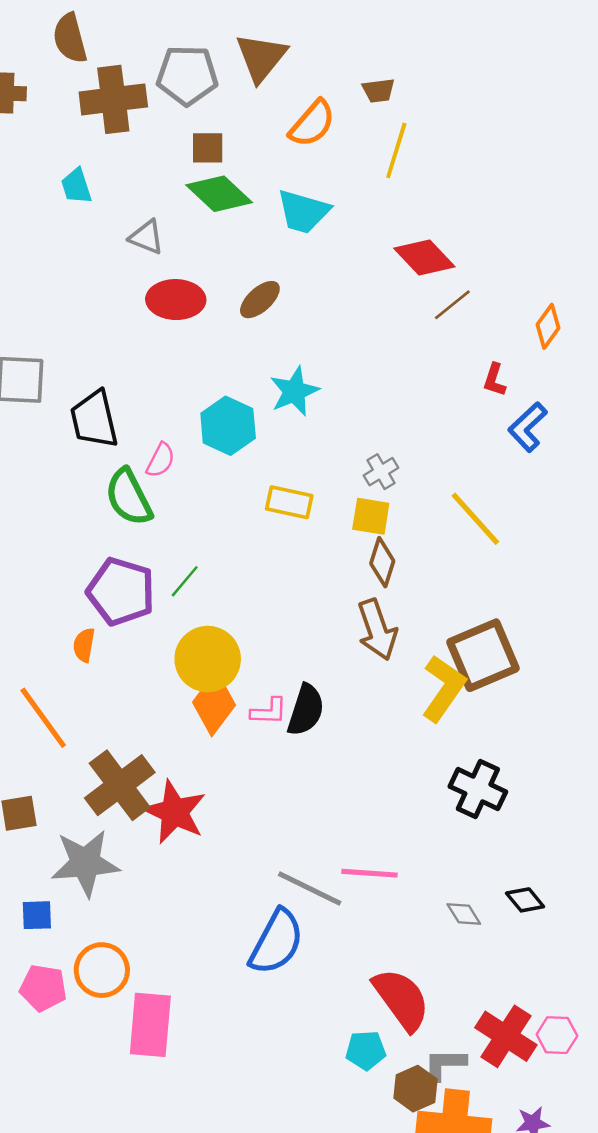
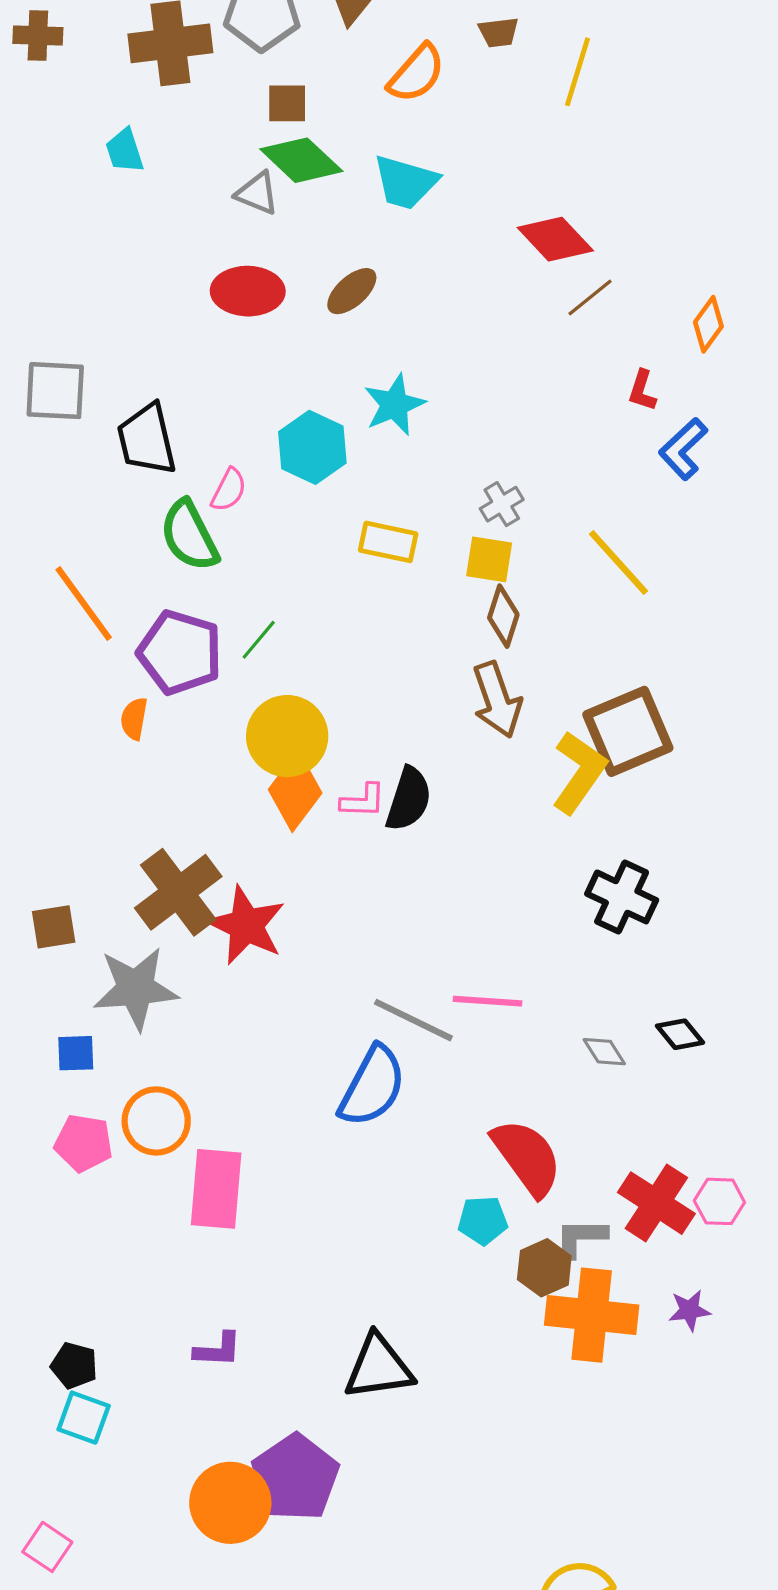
yellow line: (396, 150) -> (577, 72), moved
gray triangle: (146, 237) -> (257, 193), moved
orange line: (43, 718) -> (84, 603), moved

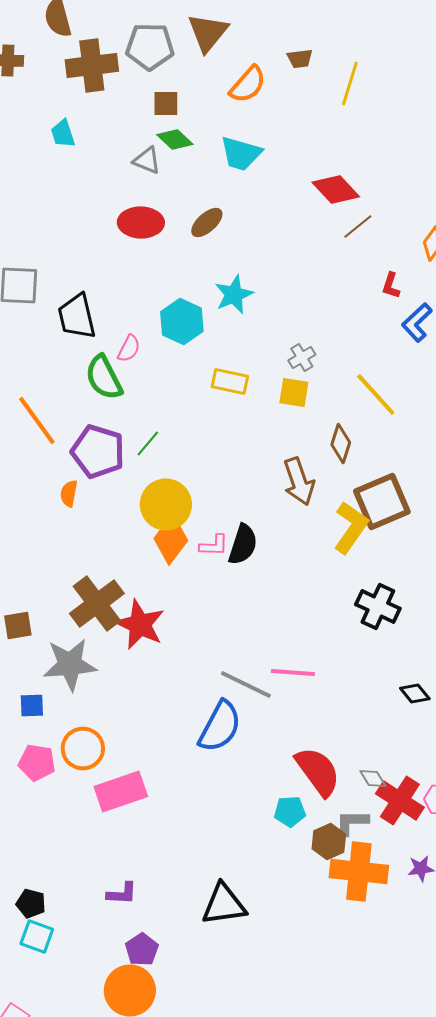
green diamond: (301, 160) -> (175, 140), size x0.7
brown diamond: (503, 616) -> (341, 444), moved
gray diamond: (604, 1052) -> (373, 778), moved
pink rectangle: (216, 1189) -> (121, 792), turned 66
purple pentagon: (295, 1478) -> (142, 950), moved, size x0.6

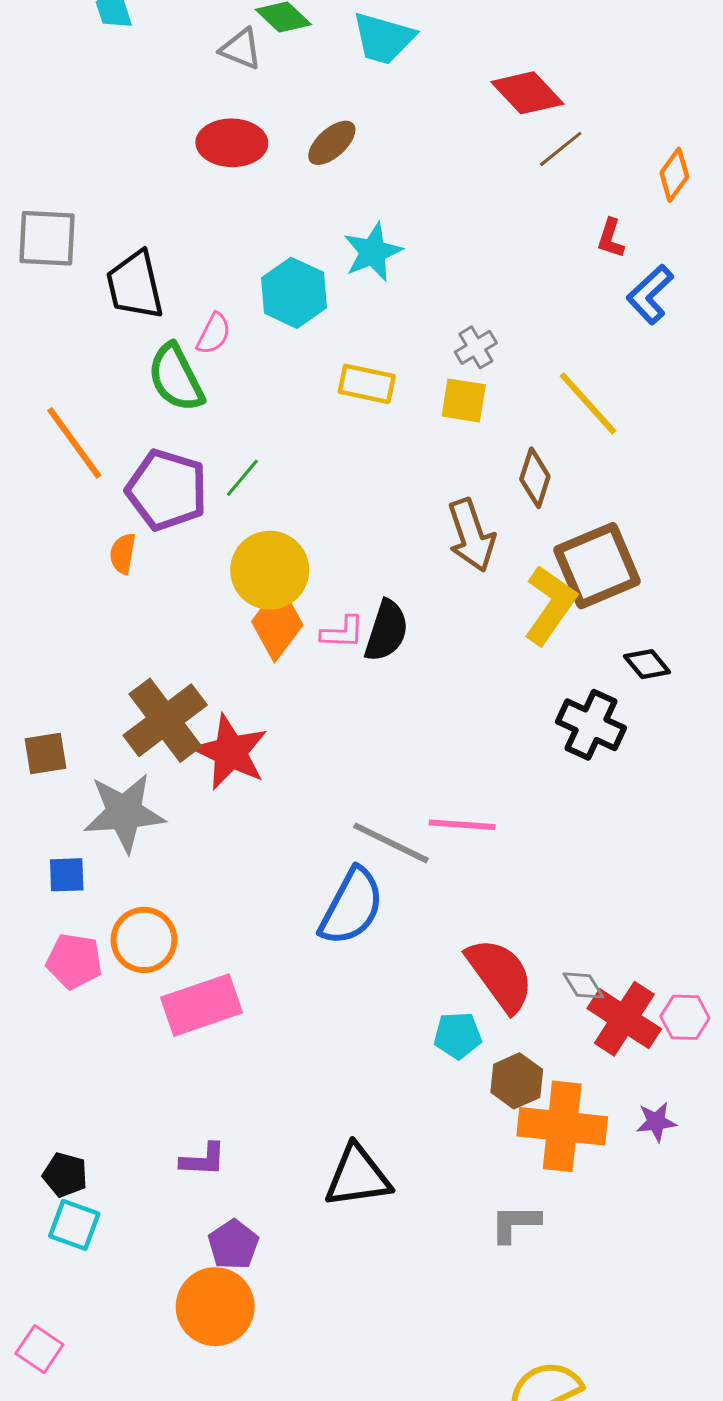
black diamond: (415, 694) -> (647, 664), moved
gray L-shape: (352, 822) -> (515, 1223), moved

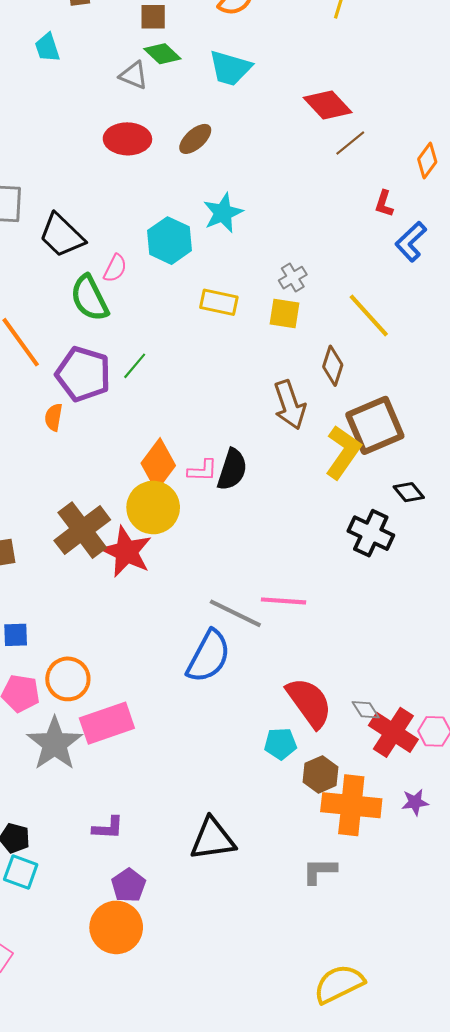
black trapezoid: (135, 285) -> (62, 235), turned -33
yellow circle: (270, 570) -> (153, 508), moved
gray star: (124, 813) -> (55, 744), moved, turned -30

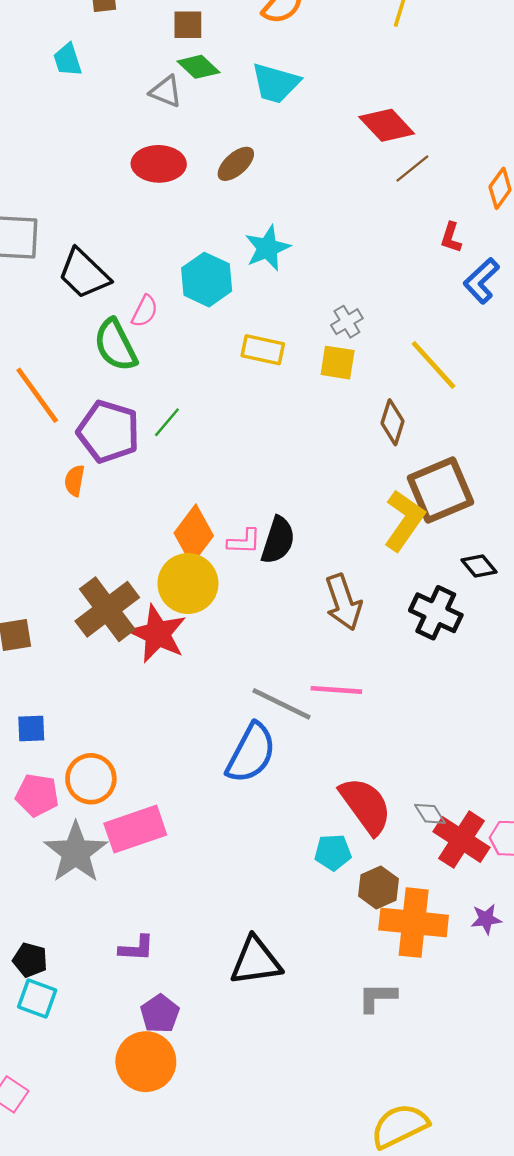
brown arrow: (290, 405) -> (343, 602), moved

